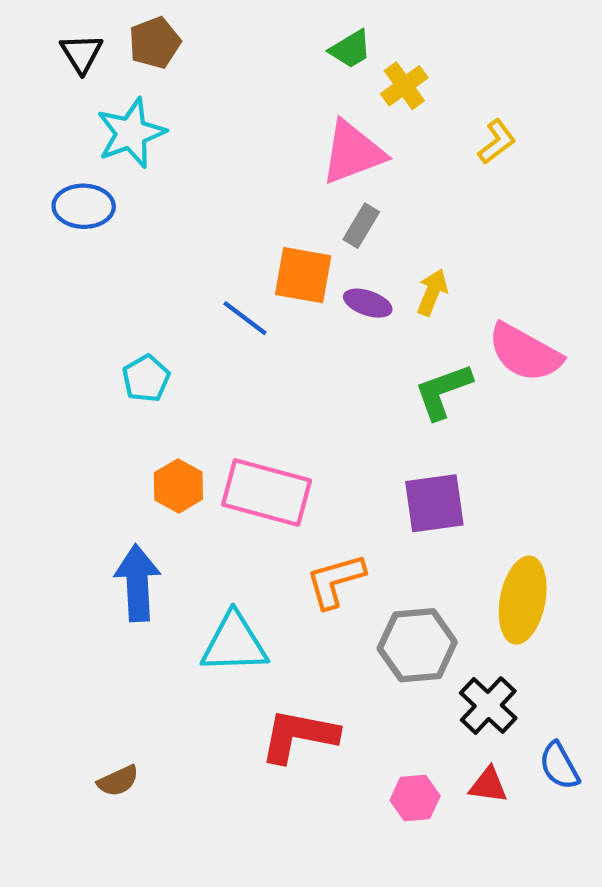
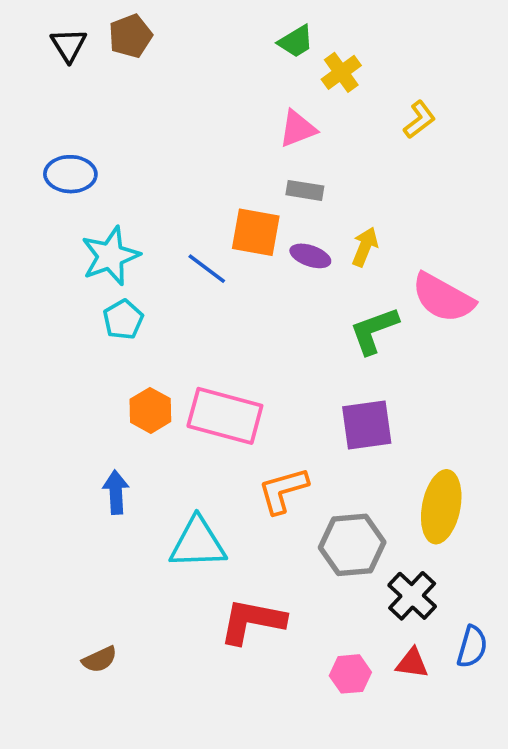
cyan star: (131, 133) -> (110, 256), moved
pink triangle: (353, 152) -> (298, 129), size x0.7
gray rectangle: (361, 226) -> (305, 190), turned 68
blue arrow: (137, 583) -> (116, 492), size x0.7
blue semicircle: (559, 766) -> (472, 647), turned -135

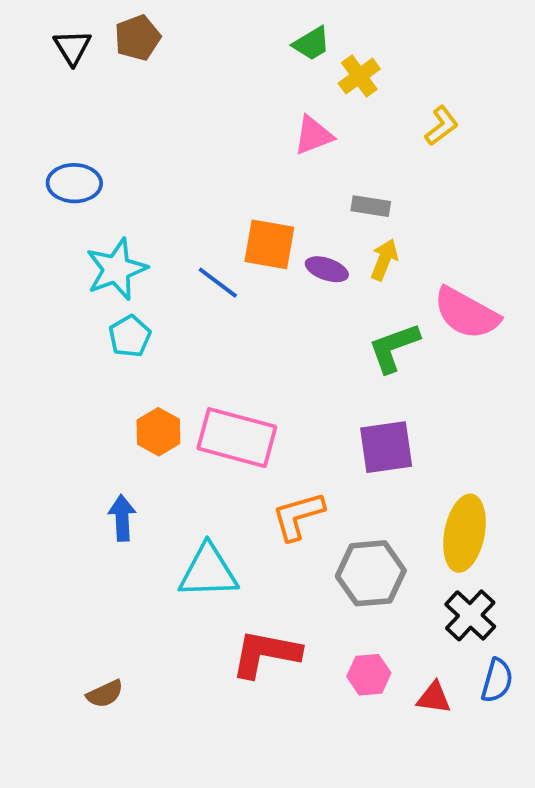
gray rectangle: (305, 190) -> (371, 206), moved
black cross: (412, 596) -> (470, 615), moved
pink hexagon: (350, 674) -> (369, 675), moved

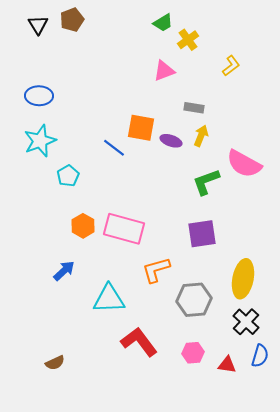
cyan star: (116, 269) -> (40, 141), moved
blue arrow: (122, 518) -> (64, 271), turned 50
red L-shape: (266, 654) -> (139, 342), turned 42

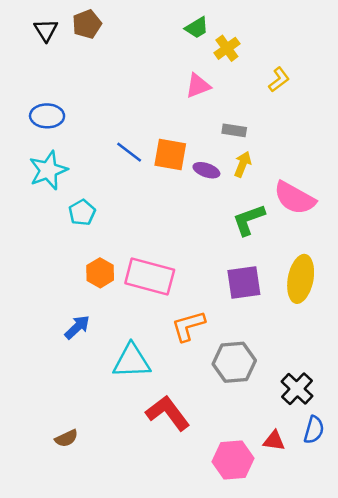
blue line: (114, 148) -> (129, 152), moved
yellow ellipse: (243, 279) -> (301, 279), moved
pink hexagon: (193, 353) -> (233, 460), moved, size x1.5

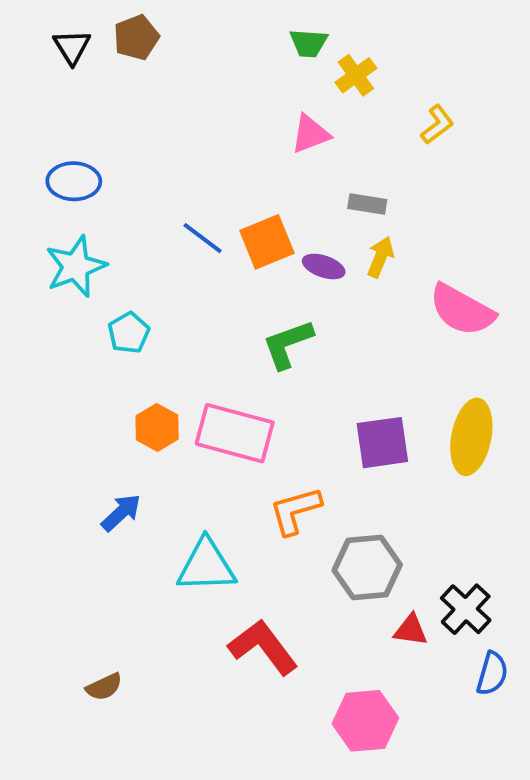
green trapezoid: (197, 28) -> (309, 43), turned 35
orange square: (170, 155) -> (267, 242), turned -32
green L-shape: (249, 220) -> (288, 344), moved
red triangle: (274, 441) -> (411, 630), moved

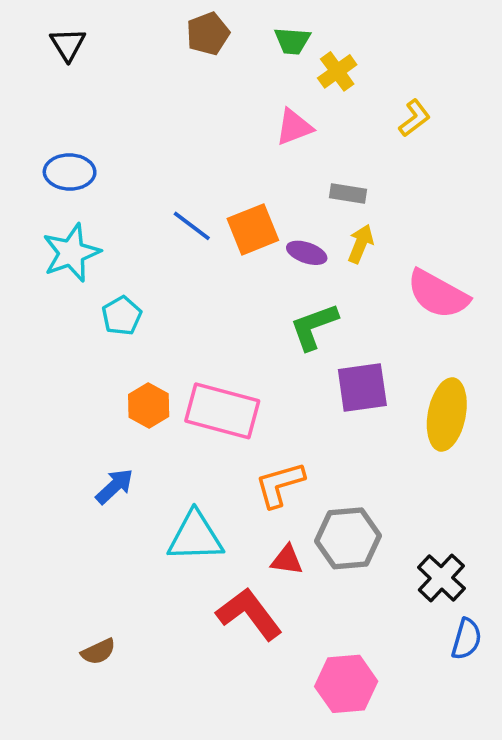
brown pentagon: (136, 37) -> (208, 34), moved
green L-shape: (288, 344) -> (314, 326), moved
purple square: (382, 443) -> (362, 388), moved
red triangle: (411, 630) -> (287, 560), moved

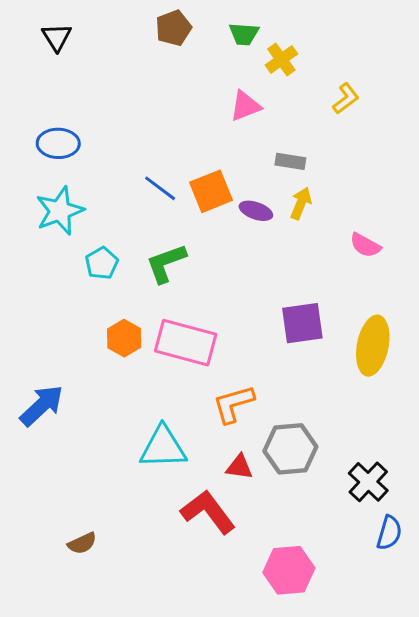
pink semicircle: (438, 294) -> (365, 245), size x0.6
green L-shape: (314, 326) -> (166, 263), moved
blue arrow: (114, 486) -> (42, 405), moved, size x1.4

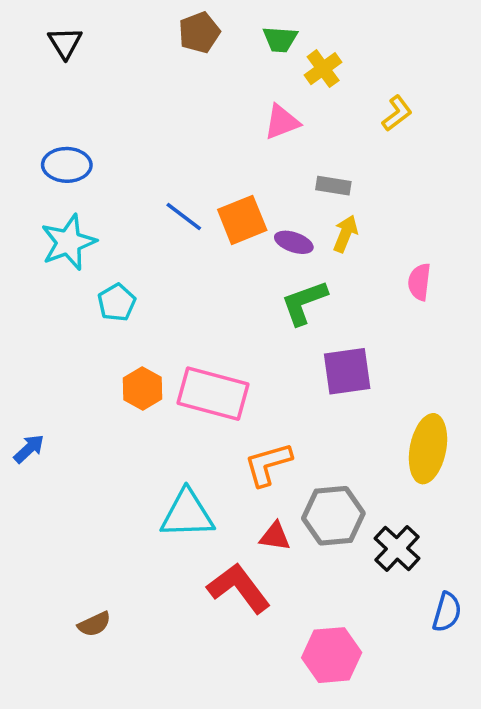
pink semicircle: (365, 245) -> (419, 282), turned 68
green L-shape: (166, 263) -> (304, 302), moved
yellow ellipse: (373, 346) -> (428, 449), moved
blue arrow: (42, 405) -> (29, 449), moved, size x0.6
black cross: (368, 482) -> (397, 548), moved

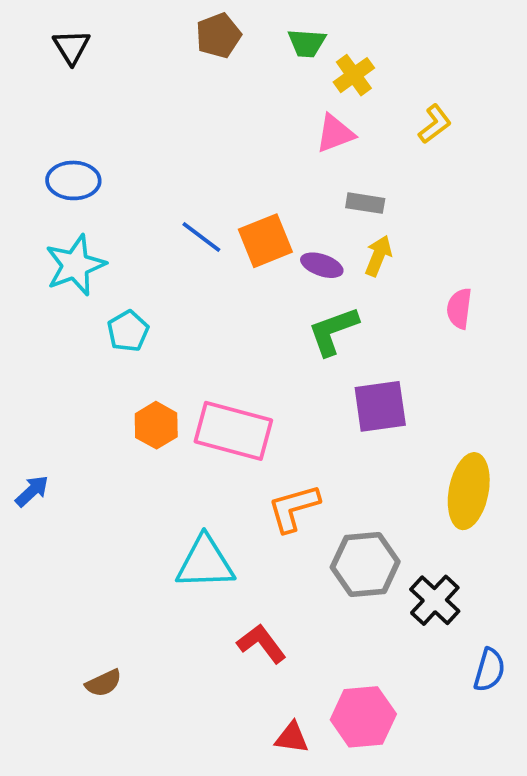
pink triangle: (282, 122) -> (335, 133), moved
red triangle: (275, 536) -> (292, 738), moved
red L-shape: (239, 588) -> (262, 644), size x0.7

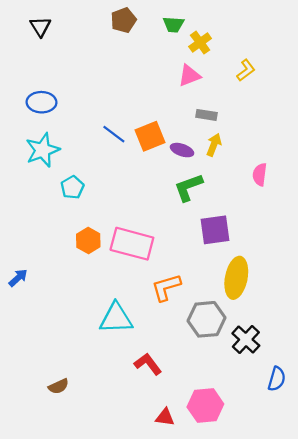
yellow ellipse: (469, 491) -> (236, 278), moved

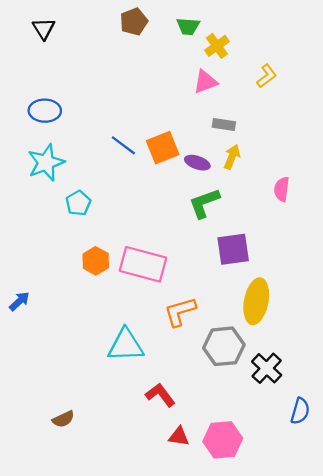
red triangle: (165, 417) -> (179, 436), moved

